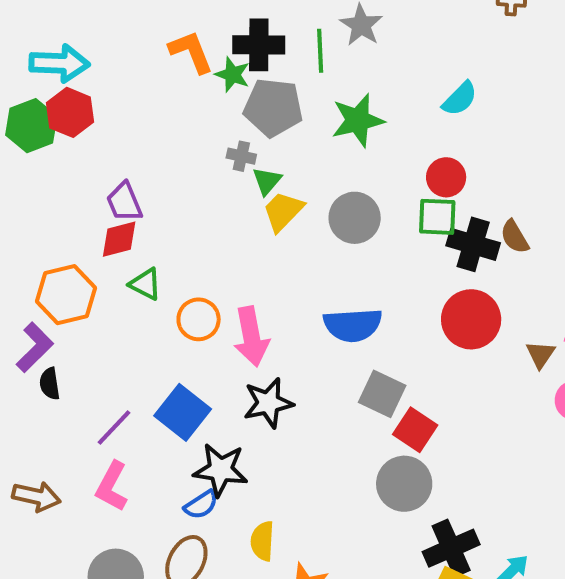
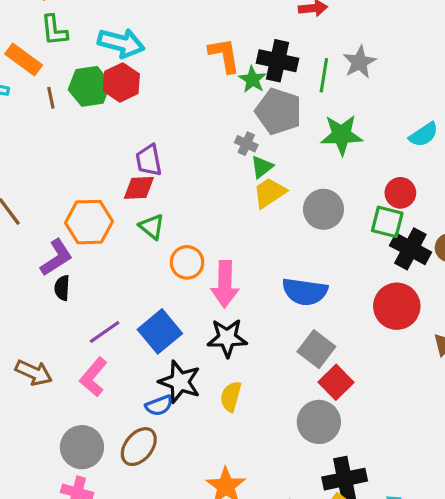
yellow semicircle: (262, 541) -> (231, 397), moved

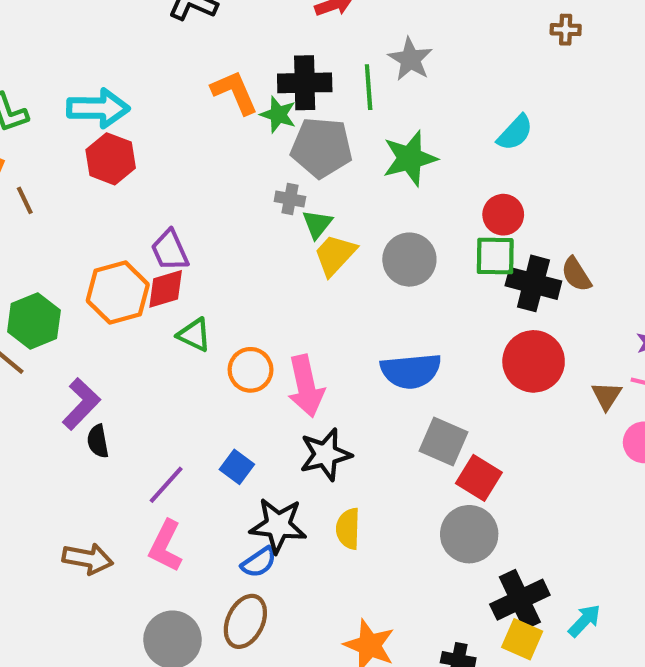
green hexagon: (89, 86) -> (34, 321), moved
orange hexagon: (89, 222) -> (118, 293), moved
blue square: (160, 331) -> (237, 467), size x0.6

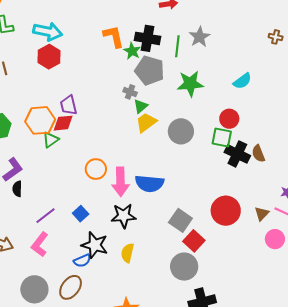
green triangle: (194, 335) -> (51, 140), moved, turned 48
red circle: (534, 361) -> (226, 211), moved
blue semicircle: (411, 371) -> (149, 184), moved

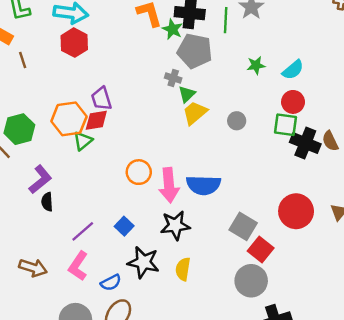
cyan semicircle: (242, 81) -> (293, 70), moved
green star: (190, 84) -> (256, 65), moved, size x0.6
gray circle: (181, 131) -> (237, 121), size x0.6
blue semicircle: (82, 261) -> (111, 283), moved

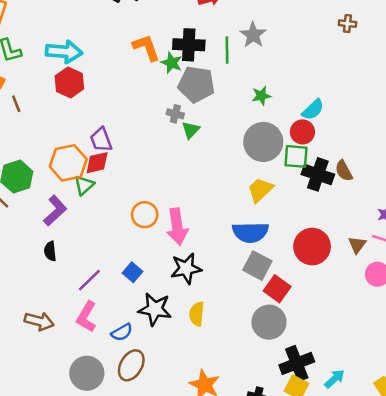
cyan semicircle: (293, 70) -> (313, 110), moved
yellow trapezoid: (195, 113) -> (260, 190), moved
gray circle: (237, 121) -> (263, 142), moved, size x2.0
purple L-shape: (40, 179) -> (55, 211), moved
blue semicircle: (203, 185) -> (250, 232), moved

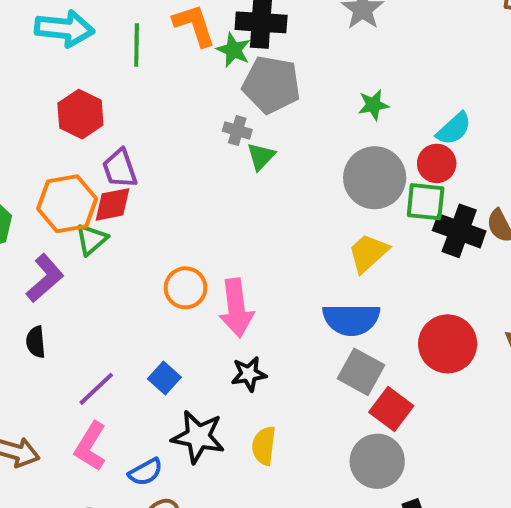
green line: (227, 50) -> (137, 45), moved
red hexagon: (69, 82) -> (80, 114), moved
black star: (186, 268) -> (249, 374), size x0.7

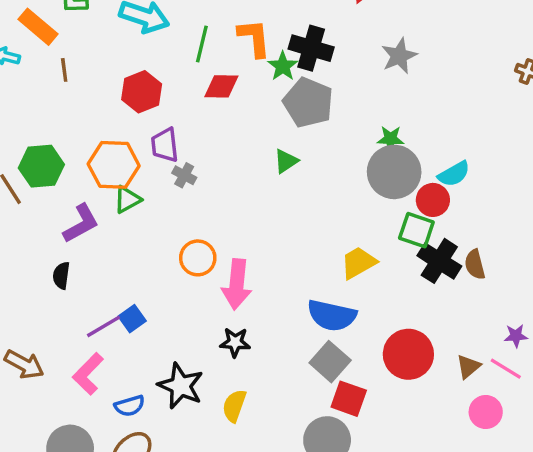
gray cross: (237, 130) -> (184, 175), moved
gray circle: (375, 178) -> (394, 172), moved
red diamond: (113, 204) -> (221, 86), moved
blue square: (164, 378) -> (132, 319), moved
red square: (391, 409) -> (349, 399), turned -30

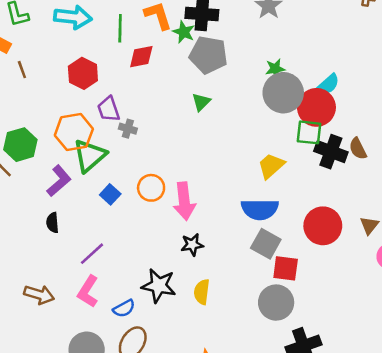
green triangle: (127, 199) -> (90, 156), size x1.6
red circle: (433, 200) -> (316, 107), size x1.5
blue square: (132, 319) -> (110, 194), moved

